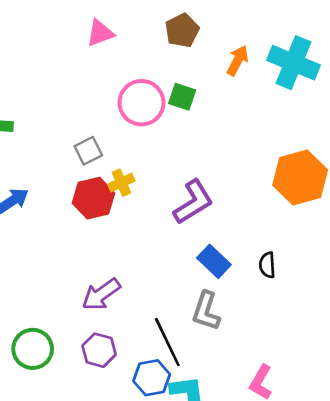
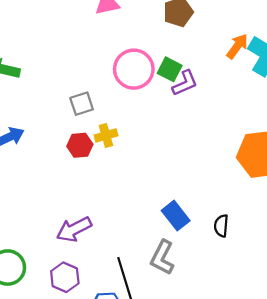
orange arrow: (238, 60) -> (237, 46), moved
red hexagon: (93, 198) -> (80, 145), size x0.7
purple L-shape: (193, 202) -> (185, 83), moved, size x0.7

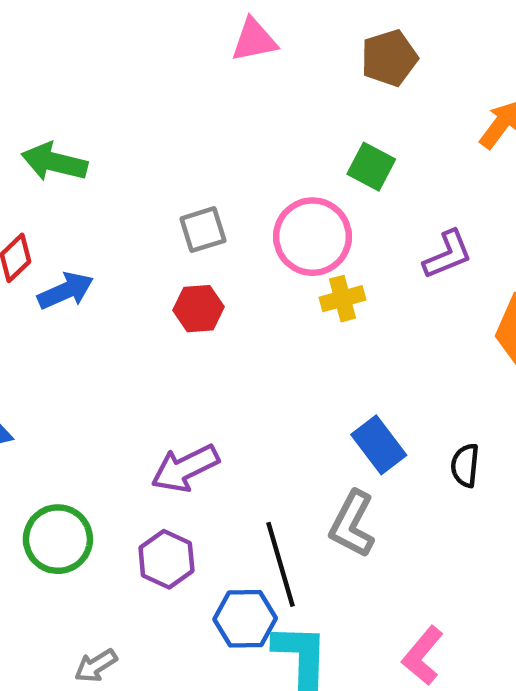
pink circle: (134, 69) -> (312, 237), moved
purple L-shape: (185, 83) -> (448, 255), moved
yellow cross: (106, 135) -> (343, 299), moved

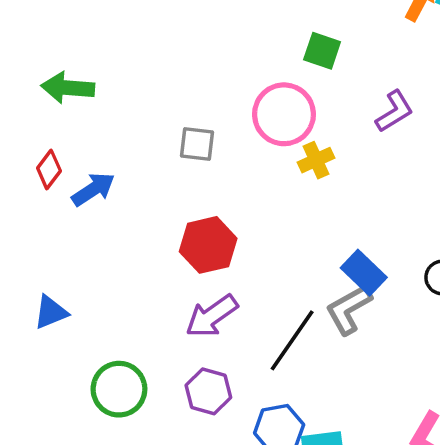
gray square: (203, 230) -> (197, 144), moved, turned 33
red hexagon: (198, 309) -> (208, 245), moved, size x1.4
gray L-shape: (352, 524) -> (349, 309), moved, turned 42
black line: (281, 564) -> (292, 340), moved, turned 60

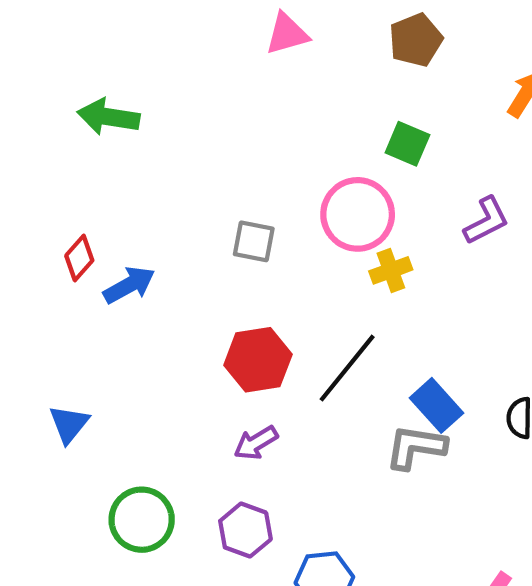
green arrow: (68, 88) -> (108, 117), moved
gray L-shape: (349, 309) -> (416, 447), turned 34
blue triangle: (51, 312) -> (69, 424), turned -33
purple arrow: (212, 316) -> (256, 443), size x0.7
black line: (292, 340) -> (347, 368), moved

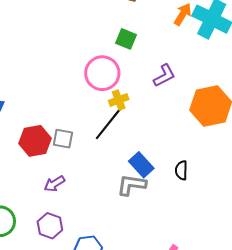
gray square: (254, 241) -> (63, 139), moved
red hexagon: (258, 360) -> (35, 141), moved
black line: (347, 368) -> (109, 123), moved

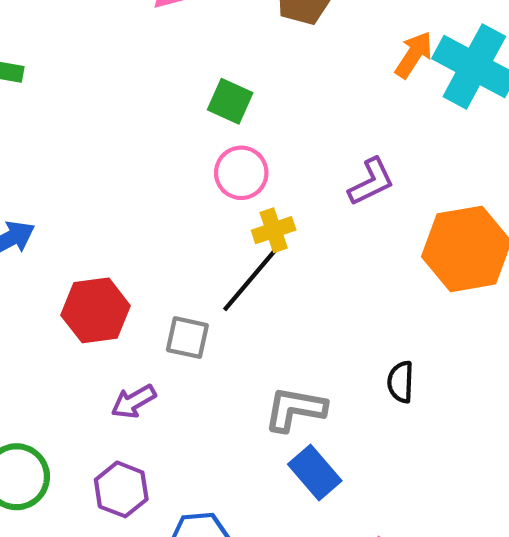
green square: (126, 39) -> (230, 101), moved
pink circle: (102, 73) -> (241, 173), size x0.7
gray square: (63, 139) -> (187, 338), moved
blue rectangle: (141, 165) -> (315, 472), moved

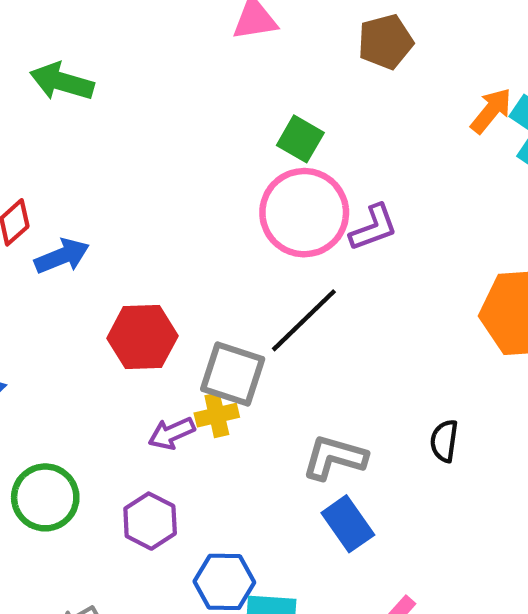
pink circle: (241, 173) -> (304, 213), size x1.6
purple L-shape: (371, 182) -> (373, 228), moved
yellow cross: (274, 230) -> (217, 415), moved
gray square: (187, 338) -> (233, 374), size x1.4

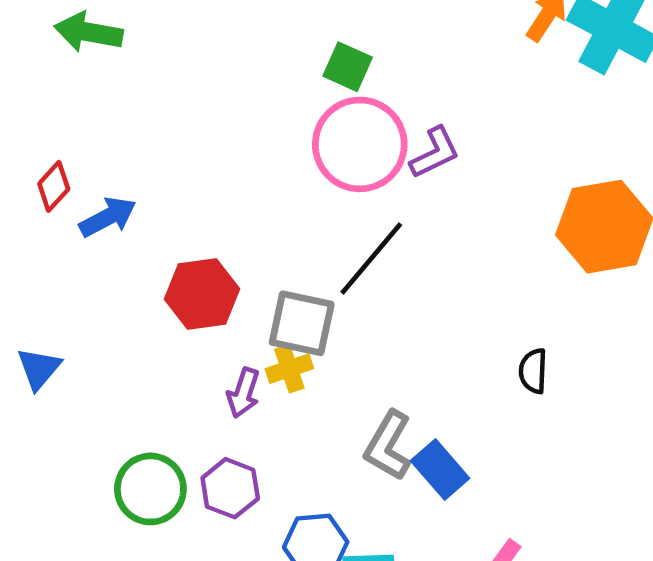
purple arrow: (172, 433) -> (243, 393), turned -42
gray L-shape: (334, 458) -> (388, 446), moved, turned -70
green circle: (45, 497) -> (150, 489), moved

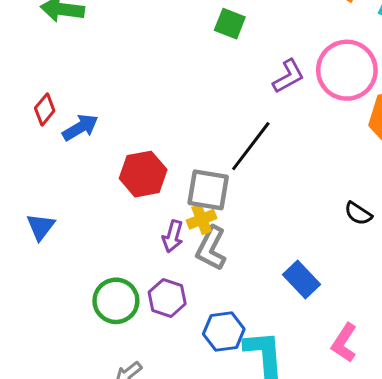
pink circle: (360, 144) -> (347, 70), moved
black semicircle: (533, 371) -> (358, 213), turned -56
gray L-shape: (388, 446) -> (211, 248), moved

